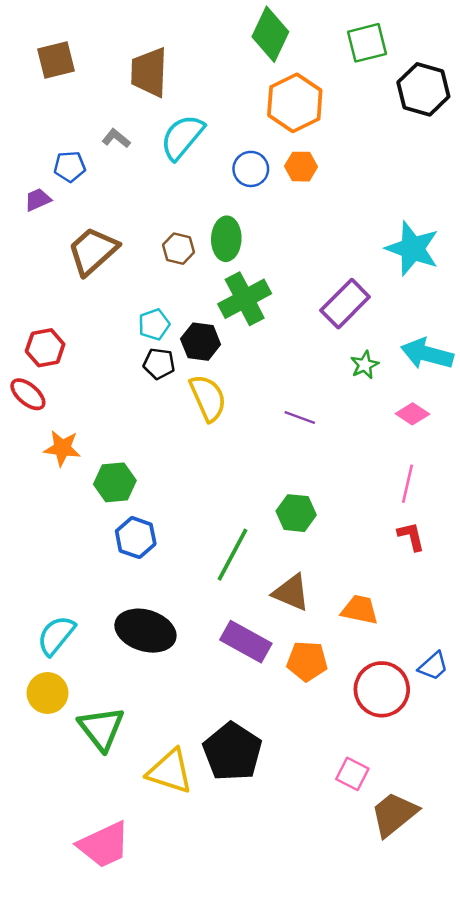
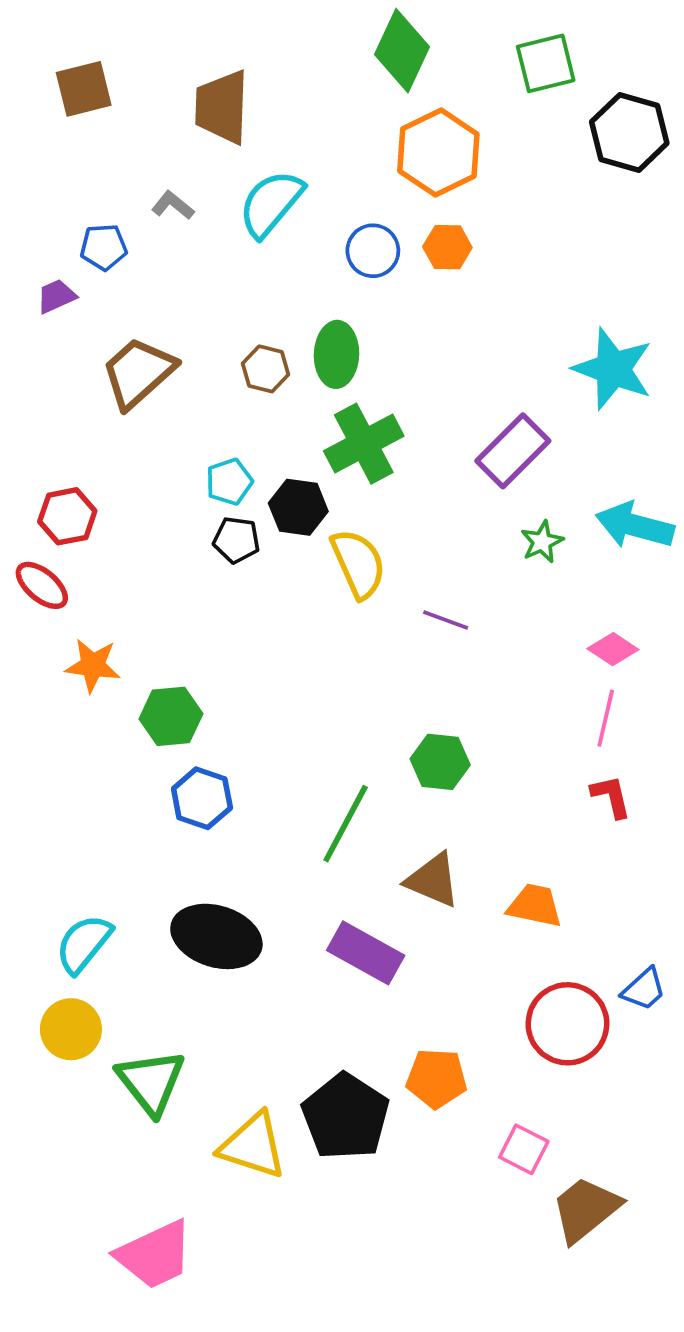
yellow semicircle: (208, 398) -> (358, 564), moved
pink diamond: (412, 414) -> (613, 649), moved
orange pentagon: (307, 661) -> (437, 1078), moved

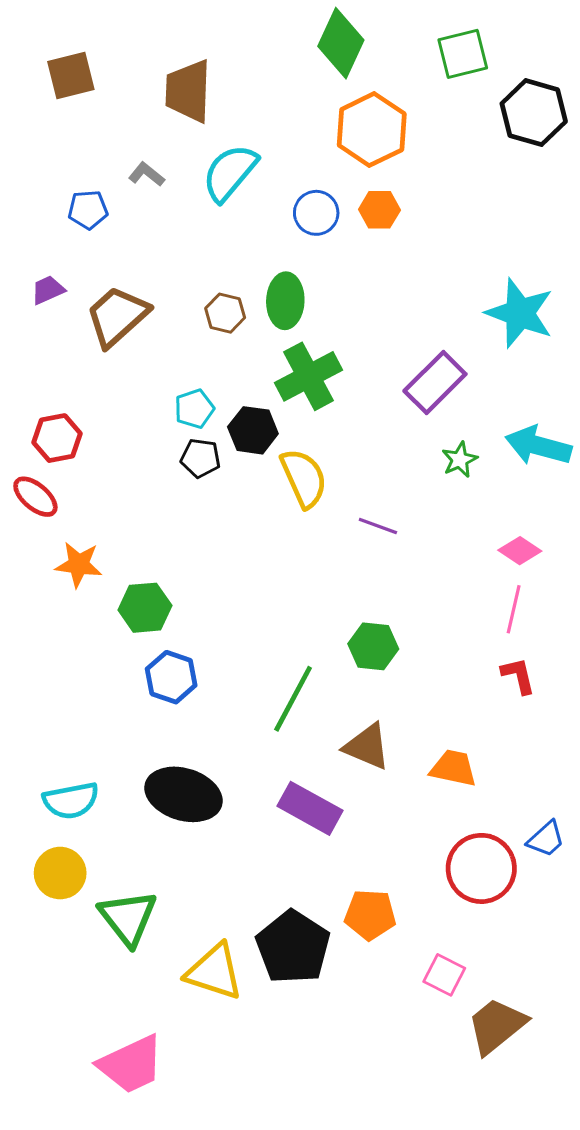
purple trapezoid: (56, 296) -> (48, 290), moved
cyan semicircle: (84, 944) -> (71, 801), turned -140

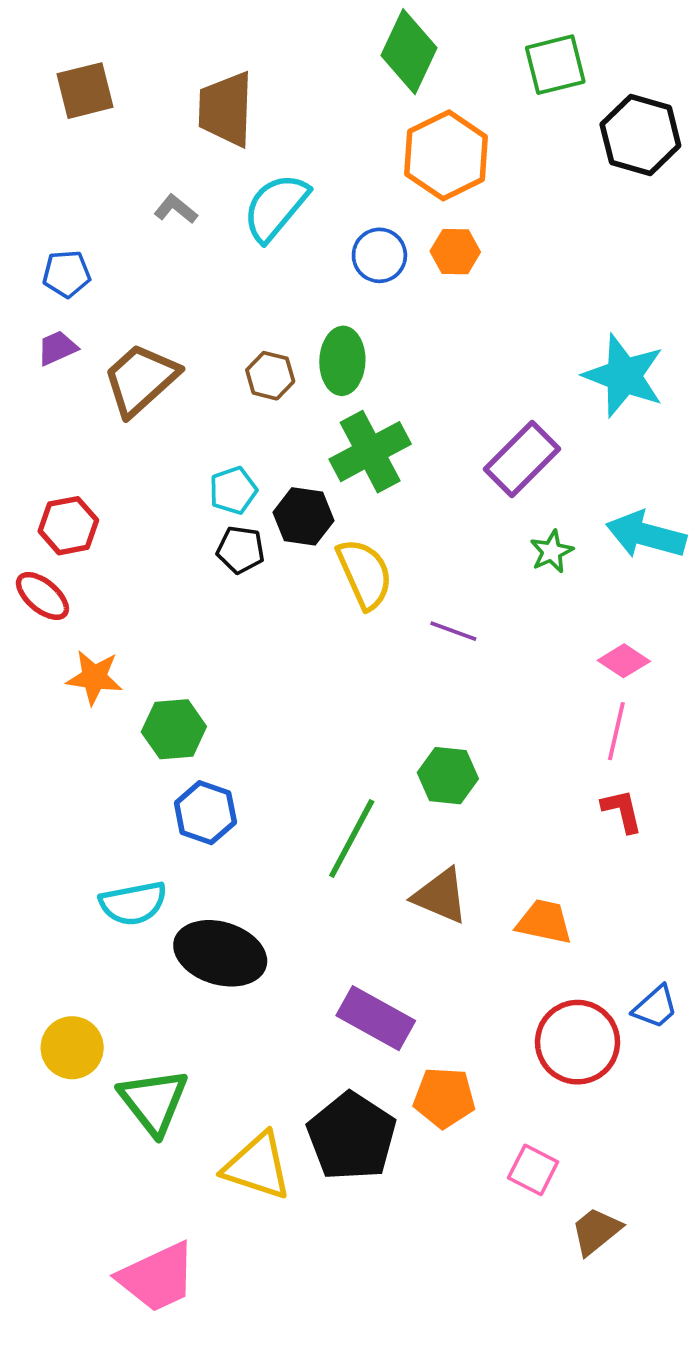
blue pentagon: (88, 210) -> (67, 274), moved
cyan semicircle: (71, 801) -> (133, 903), moved
purple rectangle: (310, 808) -> (376, 1018), moved
brown trapezoid: (497, 1026) -> (596, 1231), size x0.7

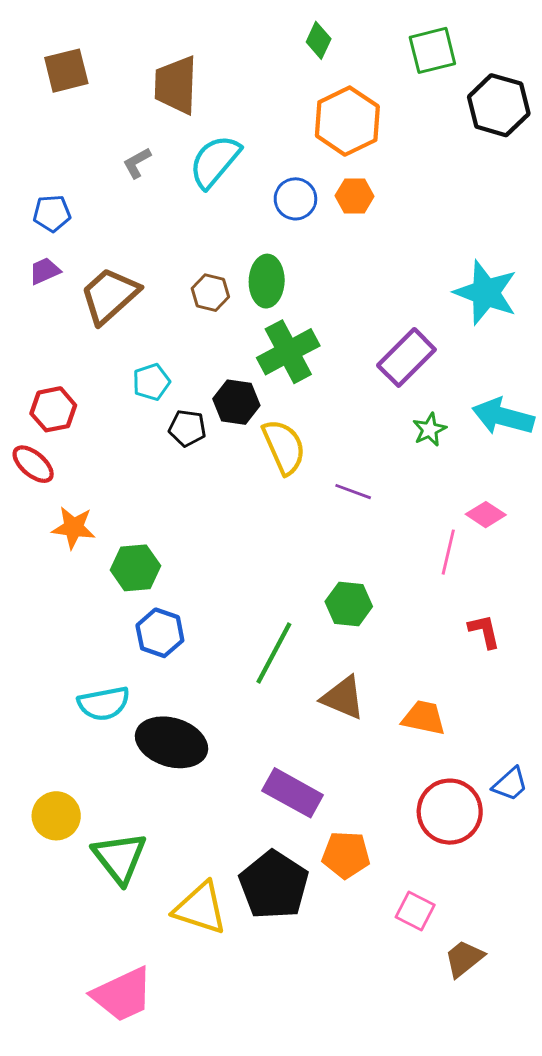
green diamond: (409, 52) -> (319, 40), size x0.6
gray L-shape: (176, 209) -> (137, 163), turned -68
cyan pentagon: (233, 490) -> (151, 382), moved
pink line: (616, 731) -> (448, 552), moved

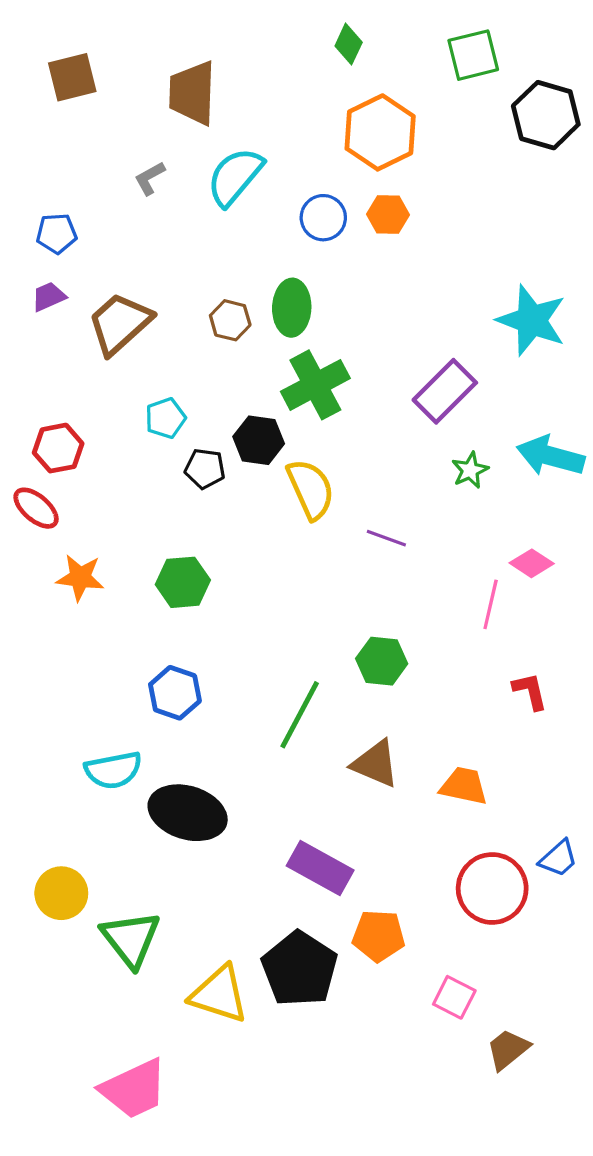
green hexagon: (135, 568) -> (183, 582), moved

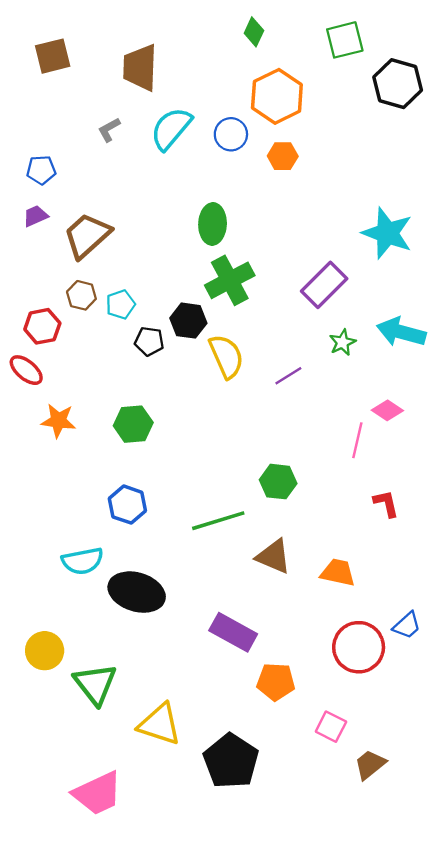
blue circle: (323, 218) -> (231, 134), moved
brown hexagon: (230, 320) -> (81, 295), moved
purple line: (386, 538) -> (288, 376), moved, turned -52
green line: (300, 715) -> (218, 521), turned 45
black pentagon: (300, 969) -> (231, 761), moved

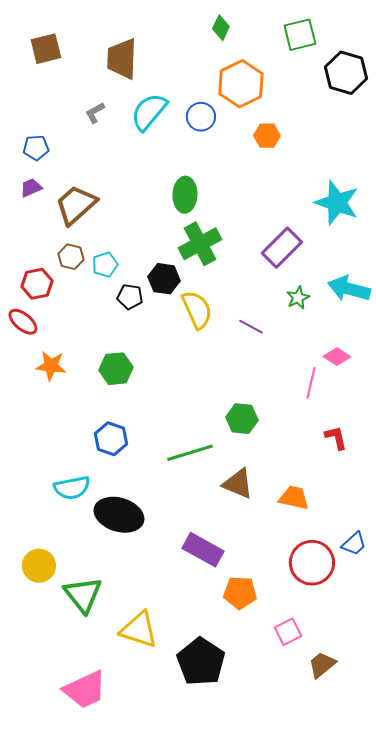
orange hexagon: (283, 156) -> (267, 136), moved
purple line: (288, 376) -> (251, 327), turned 60
pink square: (331, 727) -> (288, 632), turned 36

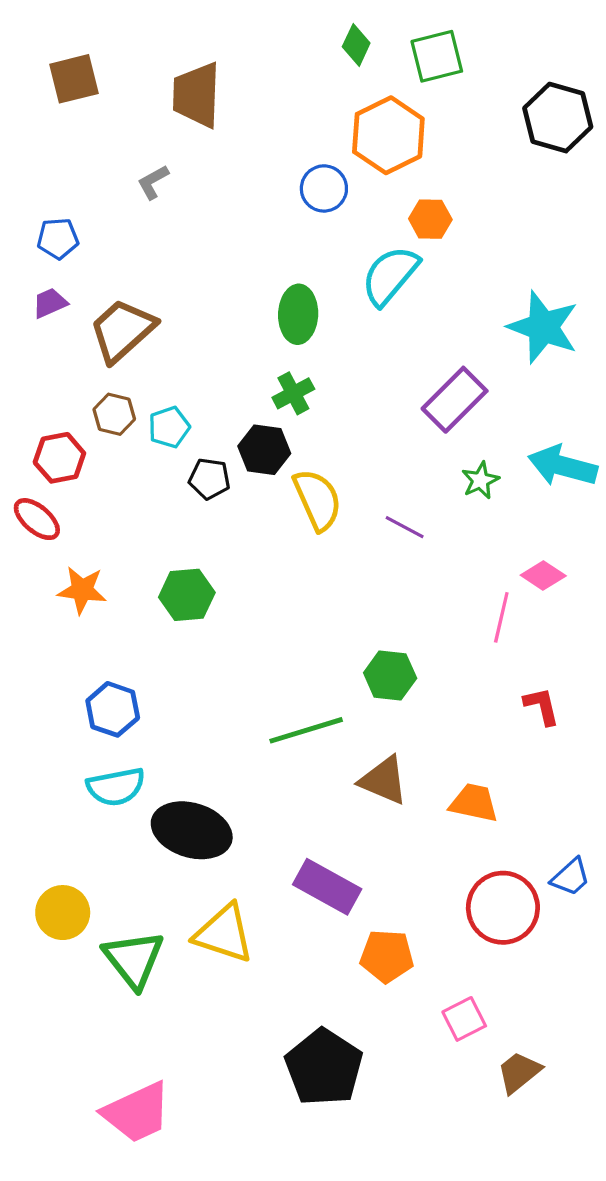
green square: (300, 35) -> (437, 56), moved
cyan semicircle: (149, 112) -> (390, 276), moved
green cross: (200, 244) -> (293, 393), moved, size x0.6
blue hexagon: (111, 439) -> (113, 709), moved
yellow triangle: (139, 630) -> (224, 934), moved

